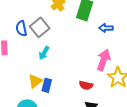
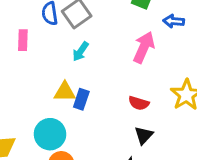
pink arrow: (104, 60) -> (144, 47), moved
yellow triangle: (35, 81) -> (65, 92), turned 35

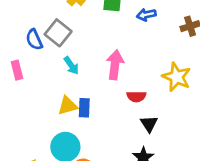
pink arrow: (144, 47) -> (115, 65), moved
cyan arrow: (81, 51) -> (71, 65), turned -54

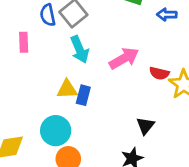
cyan arrow: (71, 65) -> (80, 49), size x1.4
pink arrow: (115, 65) -> (124, 58), turned 40
red semicircle: (136, 97) -> (159, 73), moved

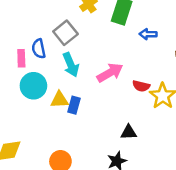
blue semicircle: (48, 15) -> (39, 49), moved
black triangle: (145, 126) -> (129, 132), turned 49
cyan circle: (56, 131) -> (33, 86), moved

